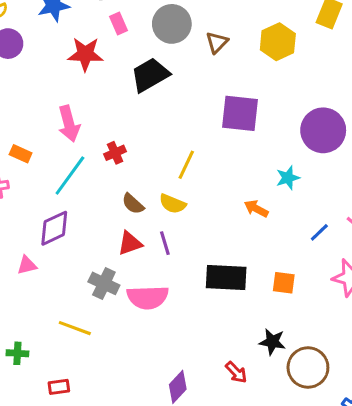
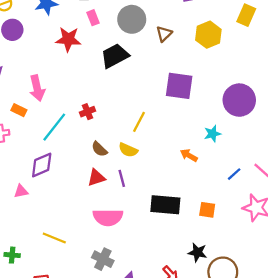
pink arrow: (69, 124) -> (37, 88), moved
gray cross: (104, 283) -> (103, 259), moved

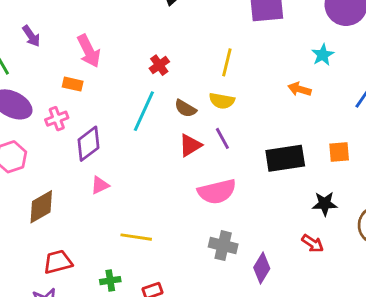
cyan line: (54, 127) -> (144, 111), moved
purple diamond: (42, 165) -> (89, 144), moved
yellow line: (54, 238) -> (136, 237), moved
black star: (198, 252) -> (325, 204), moved
green cross: (12, 255) -> (110, 281), moved

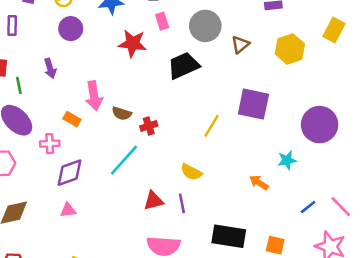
yellow line: (227, 62) -> (211, 126), moved
brown semicircle: (185, 108) -> (122, 113), moved, turned -30

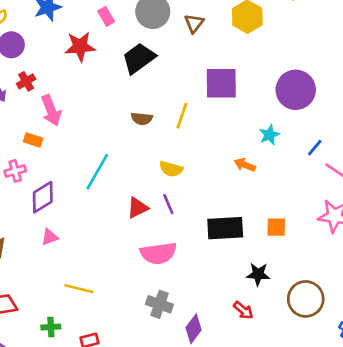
brown semicircle: (122, 113) -> (142, 119), moved
red cross: (149, 126) -> (26, 81), moved
blue line: (308, 207) -> (315, 148), moved

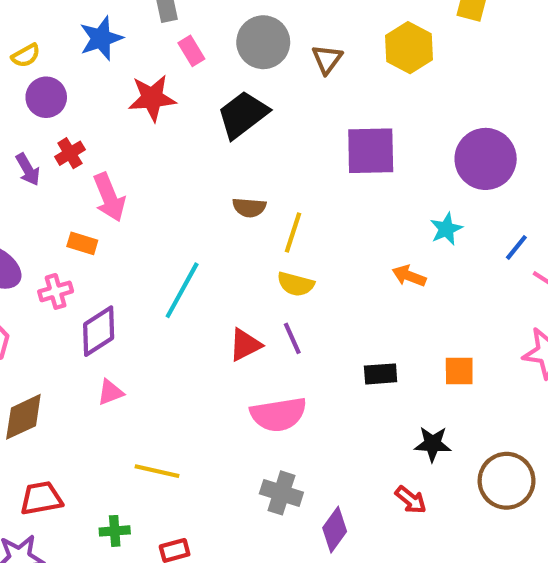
yellow line: (182, 116) -> (293, 232), moved
black rectangle: (225, 228) -> (381, 374), size x0.6

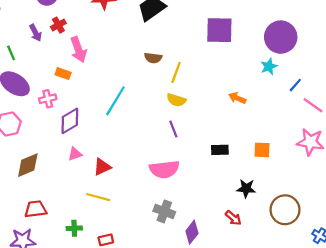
cyan star: (446, 229) -> (269, 66), moved
red triangle: (245, 345) -> (102, 167), moved

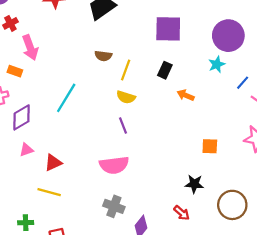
black rectangle: (220, 150) -> (165, 70), moved, turned -63

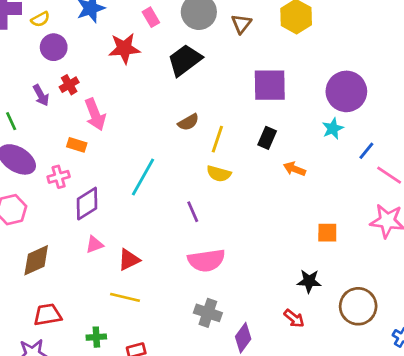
brown semicircle: (103, 56) -> (188, 122), turned -35
purple line: (123, 126) -> (193, 212), moved

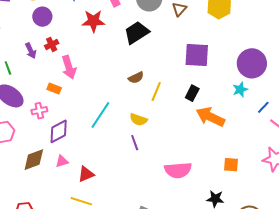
orange arrow: (294, 169) -> (210, 117), size x1.8
yellow semicircle: (219, 174) -> (138, 120), moved
brown diamond: (36, 260) -> (34, 160), moved
pink semicircle: (206, 260) -> (178, 170), moved

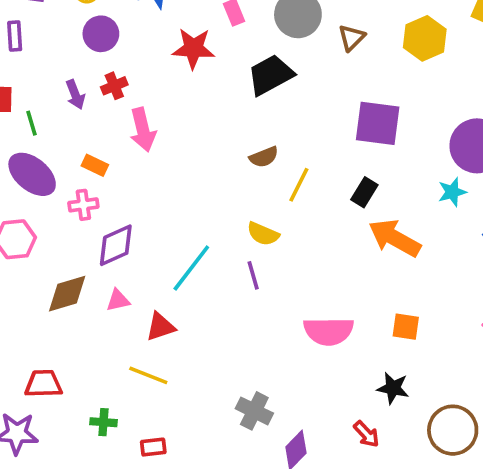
orange rectangle: (54, 88) -> (95, 165), moved
cyan line: (100, 115) -> (191, 268), moved
orange square: (231, 165) -> (406, 327), moved

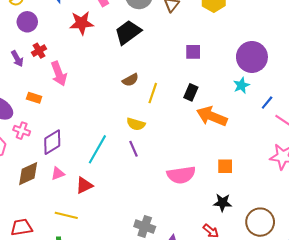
purple square: (378, 123) -> (193, 52), size x0.6
pink cross: (83, 205) -> (22, 131), moved, turned 35
yellow line: (148, 375) -> (66, 215), moved

